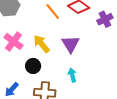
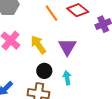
black circle: (33, 66) -> (44, 71), moved

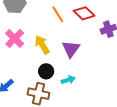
cyan arrow: (67, 78) -> (68, 80), turned 80

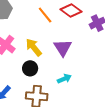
black circle: (46, 71) -> (30, 68), moved

